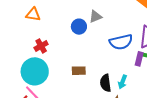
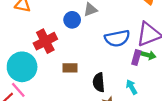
red cross: (41, 46) -> (45, 41), moved, size x1.5
cyan arrow: (123, 82) -> (132, 87), moved, turned 128

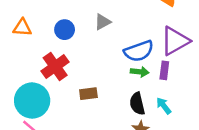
blue circle: (72, 20) -> (65, 30), moved
green arrow: (148, 55) -> (140, 72), moved
black semicircle: (99, 82) -> (137, 104), moved

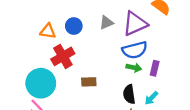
orange triangle: (22, 28) -> (48, 31), moved
purple triangle: (175, 41) -> (135, 24), moved
cyan arrow: (164, 106) -> (151, 98), turned -104

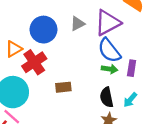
blue circle: (74, 26) -> (43, 30), size x1.5
orange triangle: (48, 31) -> (14, 49), moved, turned -35
blue semicircle: (135, 50) -> (109, 50), turned 70

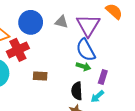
purple triangle: (108, 23) -> (88, 25), turned -40
gray triangle: (78, 24) -> (61, 22), turned 32
purple rectangle: (132, 68) -> (103, 77), moved

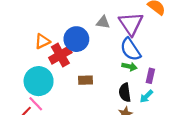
blue circle: (31, 22) -> (76, 39), moved

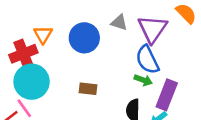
orange triangle: (42, 41) -> (43, 35), turned -42
red cross: (60, 55) -> (23, 54), moved
purple rectangle: (150, 76) -> (167, 95), size x1.6

